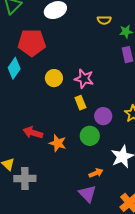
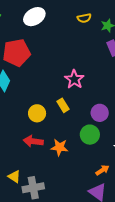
yellow circle: (54, 78) -> (37, 113), moved
pink star: (84, 79) -> (74, 79), turned 30
yellow rectangle: (80, 103) -> (63, 105), moved

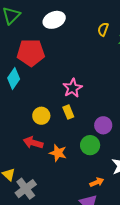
yellow semicircle: (84, 18) -> (103, 29), turned 112
pink star: (74, 79) -> (73, 88), moved
gray cross: (33, 188) -> (26, 189), turned -35

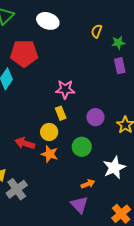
white ellipse: (54, 20) -> (48, 21), turned 40
pink star: (73, 88) -> (65, 89), turned 30
yellow circle: (41, 116) -> (49, 132), moved
purple circle: (103, 125) -> (95, 117), moved

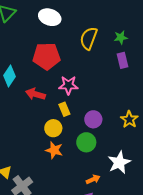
yellow semicircle: (97, 31) -> (89, 38), moved, size x1.6
red pentagon: (24, 53) -> (47, 56), moved
purple circle: (95, 117) -> (93, 119), moved
red arrow: (25, 143) -> (35, 94), moved

